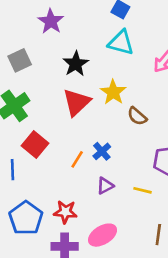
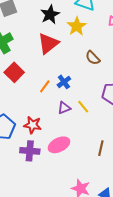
yellow star: (113, 92) -> (77, 26), moved
yellow line: (143, 190) -> (83, 107), moved, turned 32

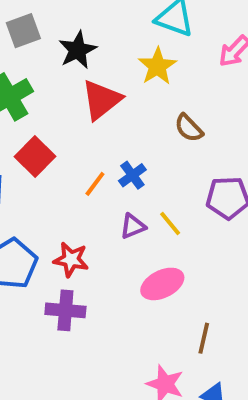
black star: (50, 14) -> (78, 50), moved
pink ellipse: (59, 145) -> (162, 284), moved
brown line: (101, 148) -> (204, 338), moved

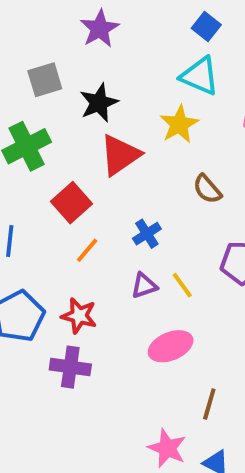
red square: (35, 156) -> (72, 203), moved
orange line: (95, 184) -> (87, 250), moved

